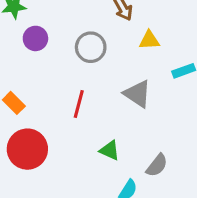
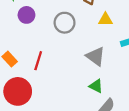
red line: (79, 104) -> (38, 61), moved
green triangle: (110, 150) -> (96, 86), moved

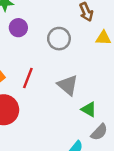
gray triangle: (96, 56) -> (68, 85), moved

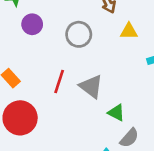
red line: (28, 78) -> (59, 82), moved

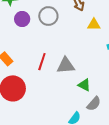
gray circle: (79, 34) -> (48, 16), moved
gray triangle: (91, 87) -> (66, 65), turned -42

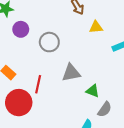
gray circle: (48, 16) -> (49, 42), moved
red line: (42, 62) -> (38, 84), moved

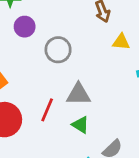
red line: (38, 84) -> (47, 110), moved
green triangle: (93, 91) -> (80, 125), moved

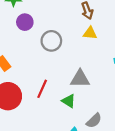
yellow triangle: (121, 42) -> (90, 33), moved
gray triangle: (78, 94) -> (80, 79), moved

